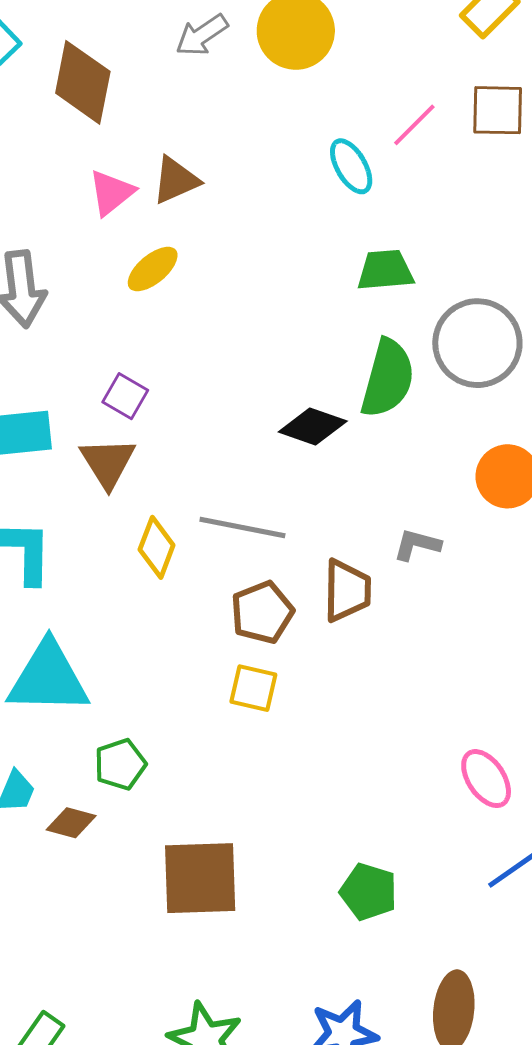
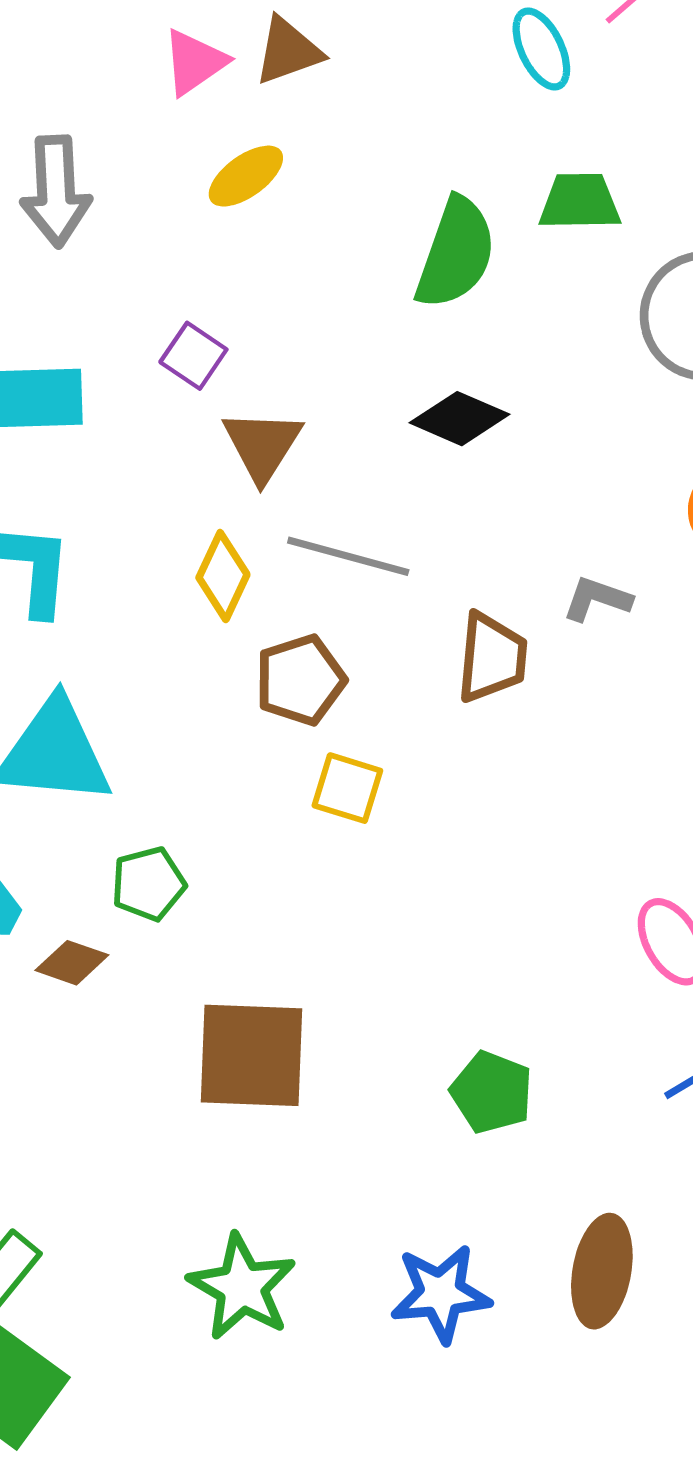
green semicircle: (388, 378) -> (456, 253), moved
brown triangle: (108, 463) -> (262, 445), moved
brown pentagon: (262, 612) -> (300, 680), moved

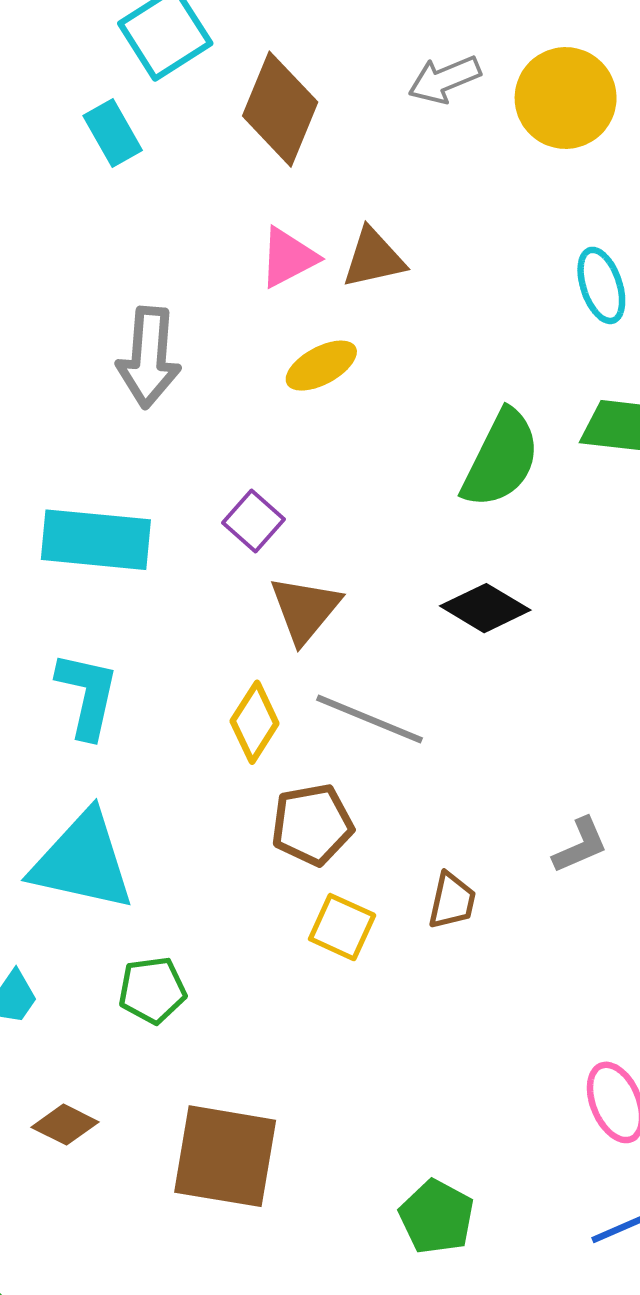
gray L-shape: (597, 599) -> (580, 845), moved, turned 130
brown trapezoid: (492, 658) -> (452, 901), moved, size x0.7
brown diamond: (72, 963) -> (65, 1125), moved

